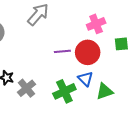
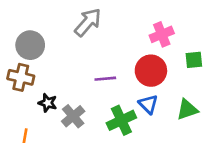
purple line: (62, 51) -> (105, 79), moved
green triangle: (104, 91) -> (187, 110), moved

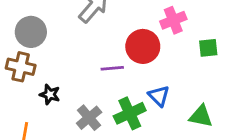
red circle: (151, 71) -> (143, 46), moved
green triangle: (187, 110) -> (201, 116), moved, turned 30
gray cross: (73, 116) -> (89, 118), moved

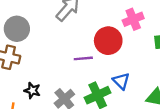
black star: (50, 94) -> (32, 90), moved

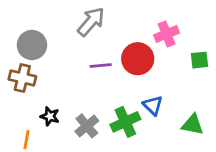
purple line: (83, 58) -> (101, 66), moved

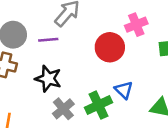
purple line: (101, 66) -> (48, 40), moved
black star: (50, 116) -> (48, 79), moved, size x1.5

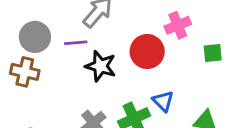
black star: (48, 79) -> (101, 66), moved

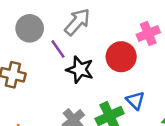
gray circle: (35, 37) -> (30, 28), moved
purple line: (76, 43) -> (58, 49), turned 60

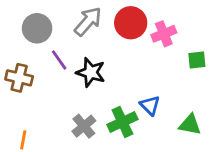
purple line: (58, 49) -> (59, 60), moved
red circle: (121, 57) -> (131, 23), moved

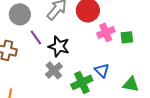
pink cross: (164, 34) -> (106, 32), moved
green square: (197, 60) -> (127, 37), moved
gray cross: (84, 126) -> (54, 70), moved

